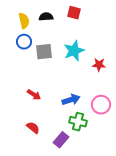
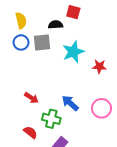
black semicircle: (46, 17) -> (56, 25), moved
gray square: (44, 52) -> (42, 42), moved
blue arrow: (71, 100) -> (70, 103), turned -120
green cross: (78, 122) -> (51, 119), moved

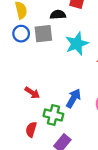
blue arrow: (70, 103) -> (73, 98), turned 78
red semicircle: (30, 132) -> (31, 129), turned -112

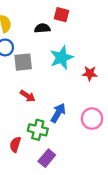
gray square: (43, 34) -> (23, 62), moved
red arrow: (32, 93) -> (28, 96), moved

